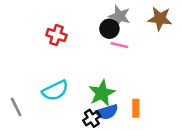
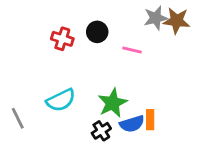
gray star: (120, 16) -> (156, 18), moved, turned -30
black circle: (109, 29) -> (97, 32), moved
blue semicircle: (107, 112) -> (132, 124), moved

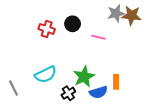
orange rectangle: (150, 120) -> (116, 82), moved
black cross: (101, 131) -> (68, 93), moved

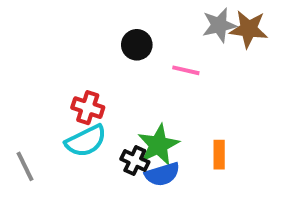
red cross: (47, 29) -> (88, 108), moved
blue semicircle: (98, 92) -> (162, 174), moved
black cross: (68, 93) -> (135, 161), moved, turned -32

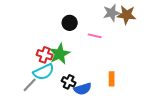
green star: (158, 145) -> (60, 54), moved
gray line: (25, 166) -> (30, 85), moved, turned 70

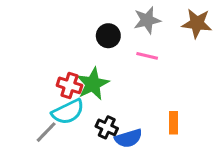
gray star: (112, 13) -> (147, 20), moved

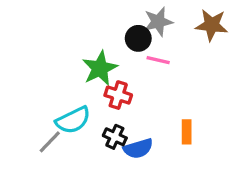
black circle: (108, 36) -> (138, 38), moved
green star: (93, 84) -> (100, 68), moved
red cross: (69, 85) -> (118, 95), moved

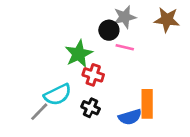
orange rectangle: (187, 132) -> (147, 104), size x1.5
blue semicircle: (138, 148) -> (130, 117), moved

